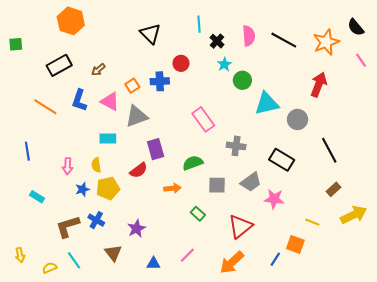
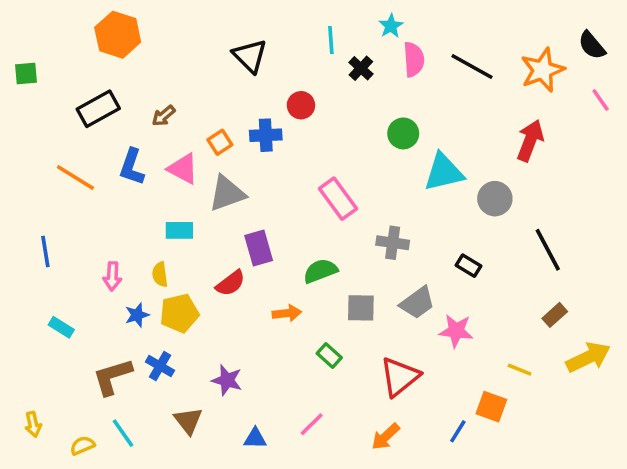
cyan star: (224, 64) -> (391, 26), moved
black rectangle: (282, 160) -> (468, 266), size x0.6
purple star: (136, 229) -> (227, 380), turned -30
orange arrow: (232, 262) -> (386, 437), size x0.7

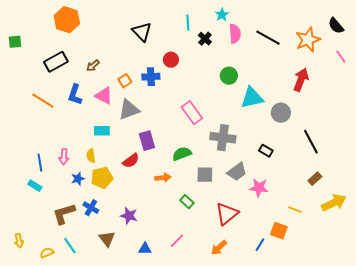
gray cross: (393, 243) -> (223, 138), size x1.4
blue line: (45, 252) -> (40, 163), moved

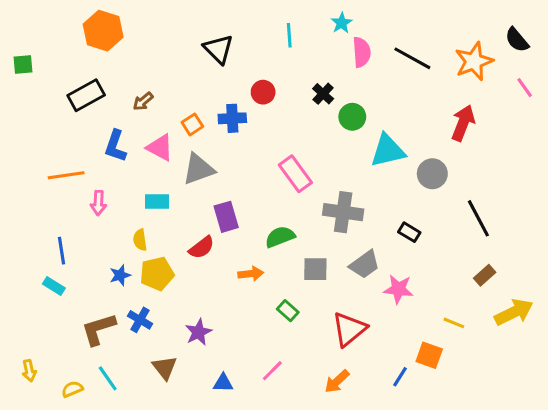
black cross: (205, 39) -> (323, 94), moved
orange line: (43, 101) -> (66, 175), moved, turned -40
pink arrow: (64, 157) -> (98, 203), moved
purple star: (129, 216) -> (198, 332), turned 30

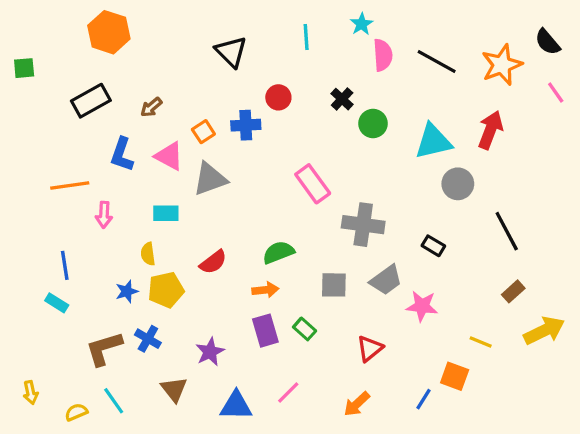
cyan triangle: (388, 151) -> (433, 141), moved
purple rectangle: (226, 217) -> (265, 331), moved
green semicircle: (280, 237) -> (278, 252), moved
red triangle: (349, 329) -> (370, 349), size x0.7
blue triangle: (223, 383) -> (236, 406), size x1.5

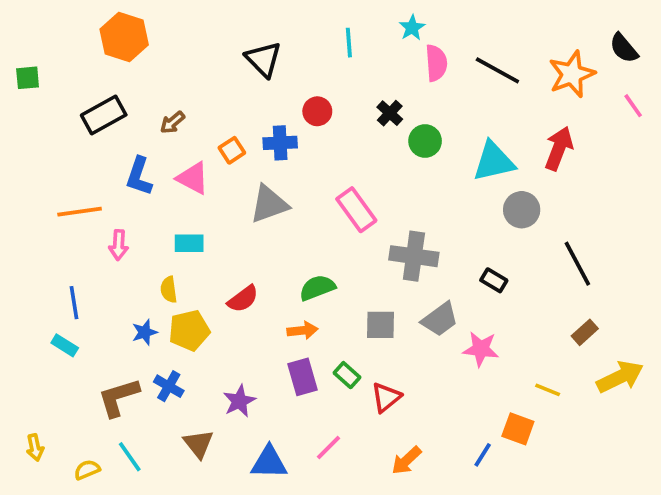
gray triangle: (210, 179) -> (269, 204), moved
red triangle: (370, 349) -> (386, 397), moved

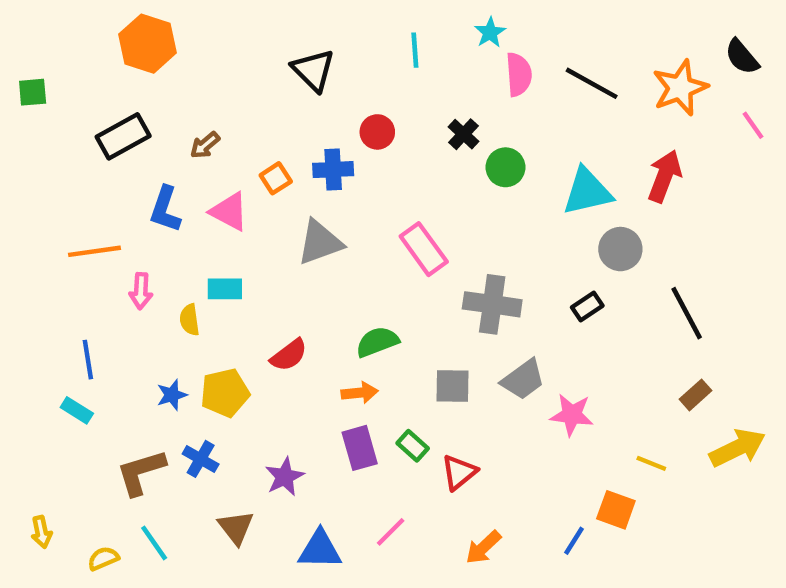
black rectangle: (494, 280) -> (587, 307), moved, turned -65
yellow semicircle: (169, 290) -> (189, 320), moved

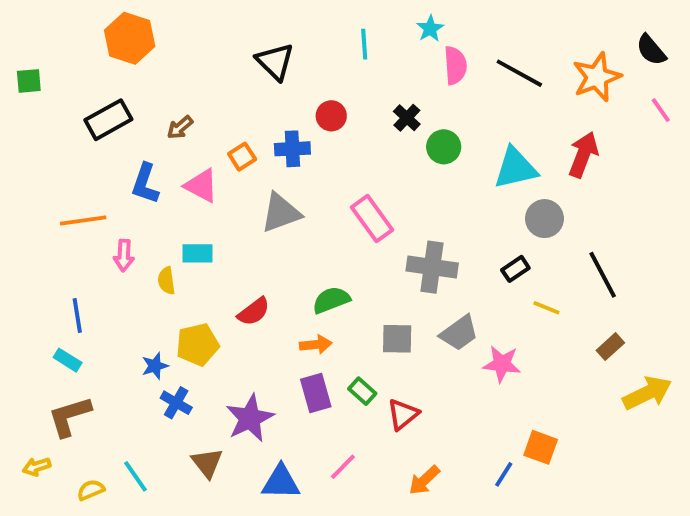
blue star: (172, 395) -> (155, 366), moved
yellow line: (651, 463) -> (546, 308), moved
brown L-shape: (141, 472) -> (70, 416), moved
purple star: (285, 477) -> (250, 418), size x1.4
yellow arrow: (41, 532) -> (37, 467), turned 84

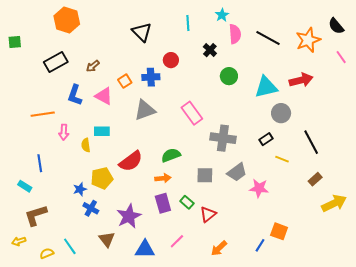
black cross: (407, 118) -> (210, 50), moved
red arrow: (583, 155) -> (301, 80), turned 55
red semicircle: (254, 312) -> (131, 161), size x1.4
cyan rectangle: (68, 360) -> (25, 186), moved

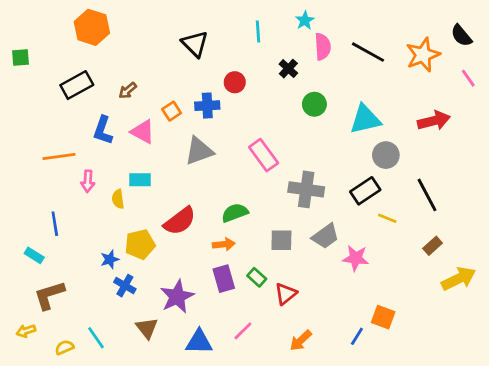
red arrow: (301, 80) -> (434, 121), moved
black rectangle: (266, 139) -> (365, 191), size x1.5

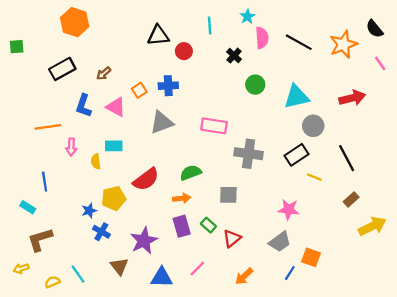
black triangle: (195, 44) -> (158, 36), turned -50
red circle: (235, 82) -> (184, 51), moved
pink rectangle: (264, 155) -> (214, 126), turned -45
gray trapezoid: (325, 236) -> (280, 242), moved

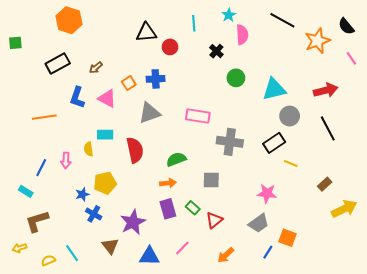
black line: (299, 42) -> (282, 20), moved
pink arrow: (71, 147) -> (66, 160), moved
black line: (347, 158) -> (328, 128), moved
red semicircle: (146, 179) -> (135, 150), moved, turned -65
blue line: (45, 182) -> (41, 168), turned 36

